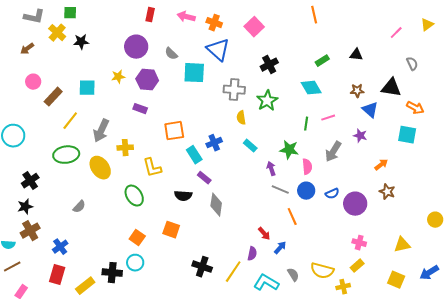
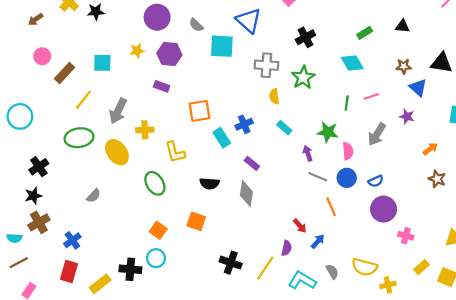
purple rectangle: (204, 178) -> (252, 163), moved
purple circle: (355, 204) -> (384, 209), moved
yellow rectangle: (357, 266) -> (421, 267), moved

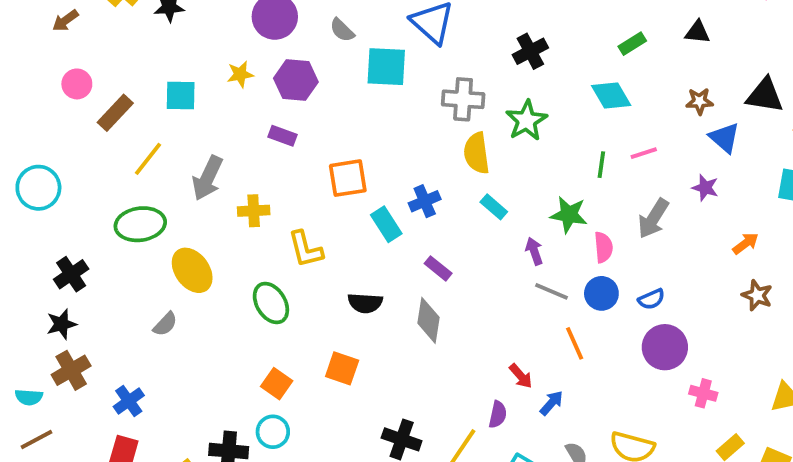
yellow semicircle: (274, 96) -> (477, 153), size x1.5
yellow ellipse: (117, 152) -> (192, 270), moved

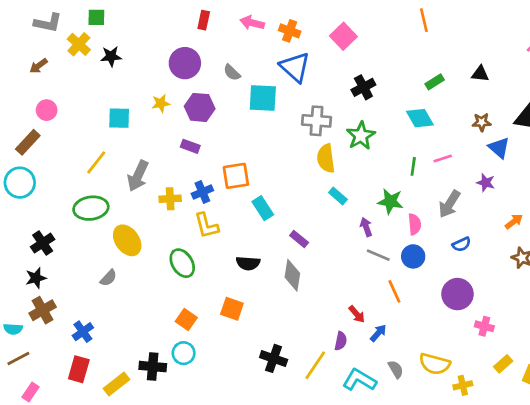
brown rectangle: (115, 113) -> (28, 142), moved
blue cross: (425, 201) -> (202, 192), moved
blue semicircle: (651, 299) -> (462, 244), moved

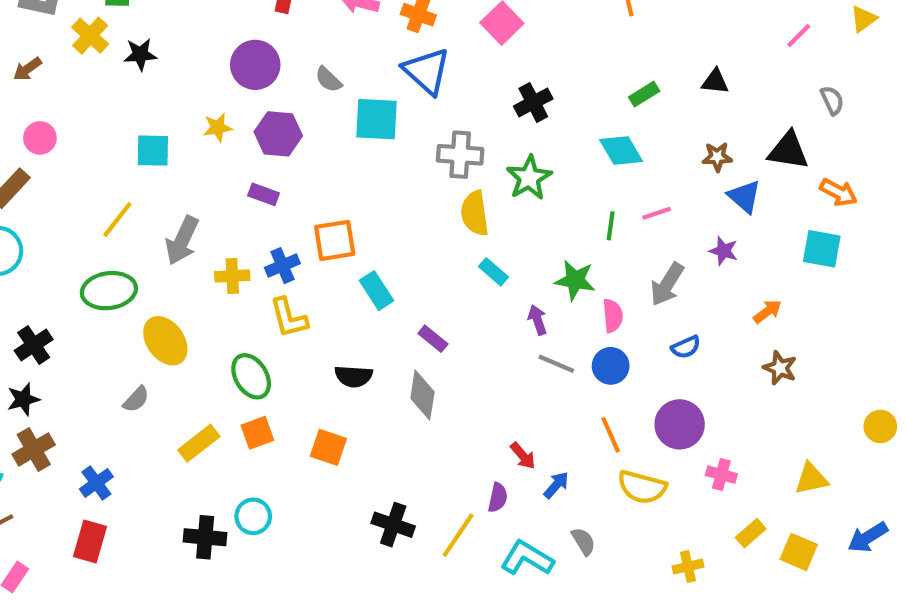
orange line: (394, 291) -> (611, 435), moved
orange square: (186, 320) -> (257, 433), moved, turned 35
yellow semicircle: (435, 364) -> (642, 487), moved
yellow rectangle: (116, 384) -> (199, 443), moved

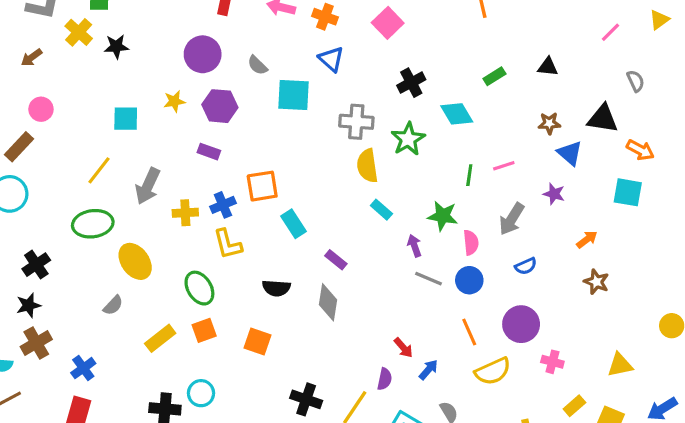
blue triangle: (427, 71) -> (331, 59), size x0.7
cyan diamond: (621, 151) -> (457, 114), moved
yellow semicircle: (642, 487) -> (493, 371), turned -39

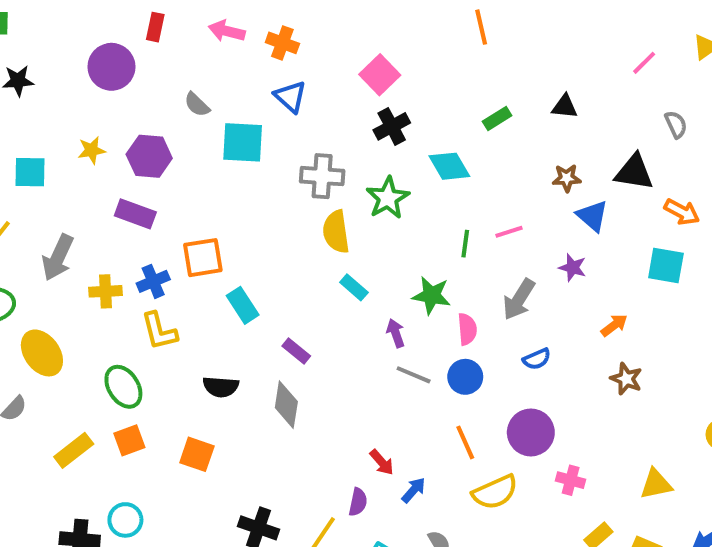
pink square: (388, 23) -> (380, 75), moved
purple circle: (203, 54) -> (111, 67), moved
purple rectangle: (209, 152) -> (135, 214), size x1.4

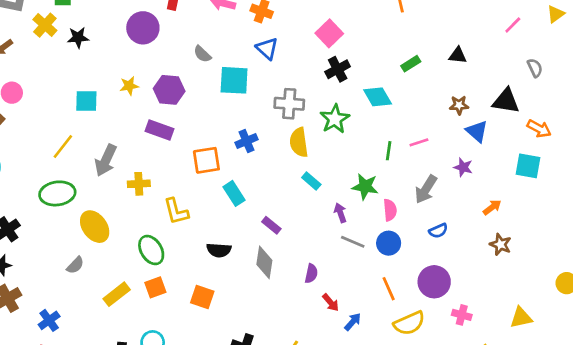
blue cross: (153, 281) -> (246, 141), moved
purple semicircle: (358, 502) -> (311, 273), moved

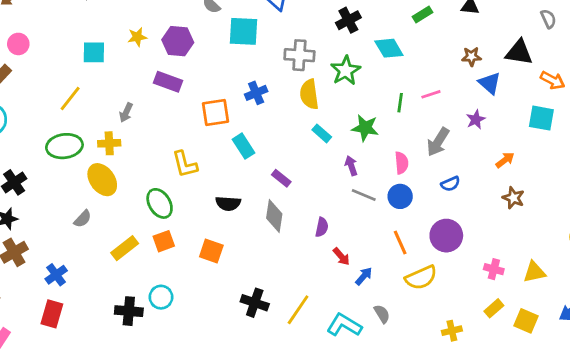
gray arrow: (106, 160) -> (126, 112), moved, size x0.6
purple star: (463, 167) -> (476, 119), turned 30
yellow cross: (139, 184) -> (109, 143), moved
green star: (365, 187) -> (365, 128), moved
pink cross: (462, 315) -> (494, 269), moved

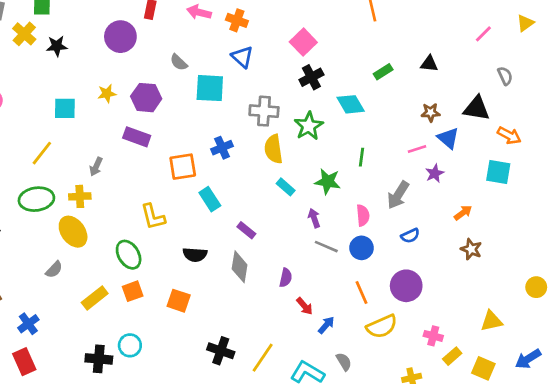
pink line: (431, 94) -> (417, 149), moved
pink cross: (494, 269) -> (433, 336), moved
red rectangle: (52, 314) -> (24, 362), turned -40

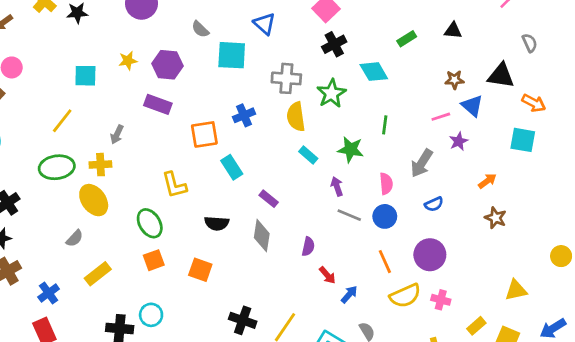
yellow rectangle: (95, 298) -> (98, 274), moved
pink cross: (433, 336) -> (441, 300), moved

